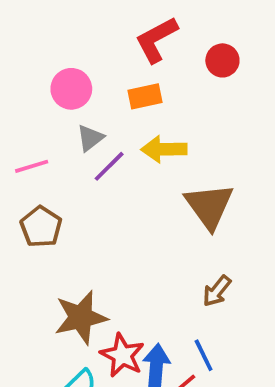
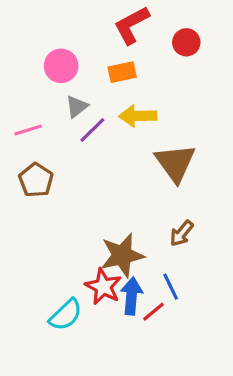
brown star: (81, 317) -> (122, 255), moved

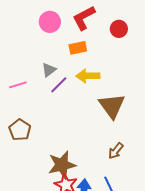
pink circle: (61, 66) -> (50, 22), moved
brown pentagon: (36, 180) -> (20, 130), moved
brown star: (122, 255) -> (62, 165), moved

